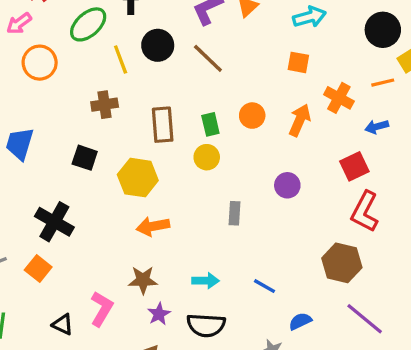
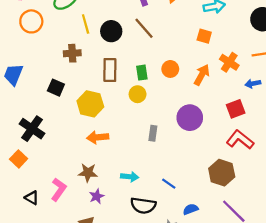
black circle: (158, 45) -> (111, 31), moved
purple circle: (287, 185) -> (190, 118), size x1.5
red L-shape: (365, 212) -> (240, 140), turned 96
black semicircle: (206, 325) -> (143, 205), moved

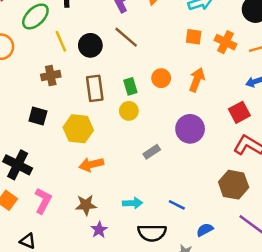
orange cross: (229, 62) -> (225, 42), moved
gray rectangle: (153, 133) -> (152, 152), turned 56
pink L-shape: (59, 189) -> (43, 201), moved

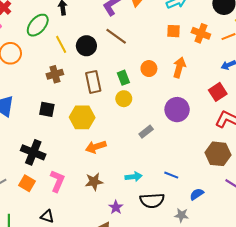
purple star: (99, 230) -> (116, 207), moved

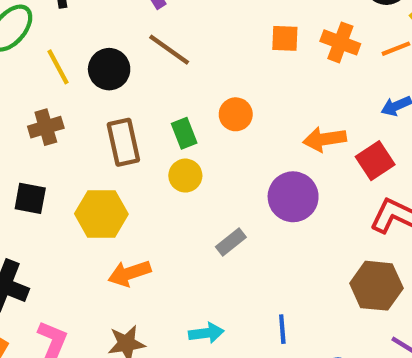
orange arrow: (179, 67) -> (325, 139), moved, turned -114
blue line: (171, 175) -> (282, 329), turned 64

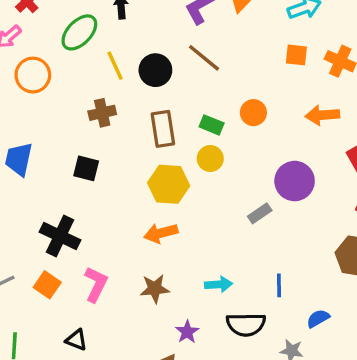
green rectangle: (184, 133) -> (212, 125), turned -50
orange arrow: (325, 139) -> (322, 115), moved
yellow hexagon: (101, 214) -> (169, 184), moved
gray rectangle: (231, 242) -> (260, 213), moved

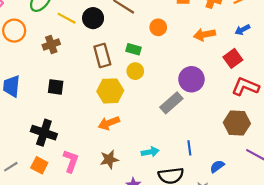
yellow line: (115, 66) -> (67, 18), turned -30
brown cross: (102, 113) -> (51, 45), moved
orange circle: (253, 113) -> (158, 27), moved
gray rectangle: (260, 213) -> (171, 103), size x1.5

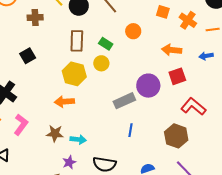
red square: (233, 58) -> (177, 76), moved
black square: (56, 87) -> (28, 56), turned 35
blue line: (189, 148) -> (131, 130), moved
cyan arrow: (150, 152) -> (78, 139), moved

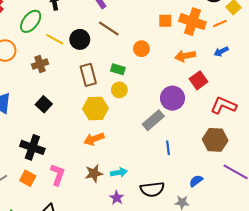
orange cross: (188, 20) -> (192, 22), size x1.4

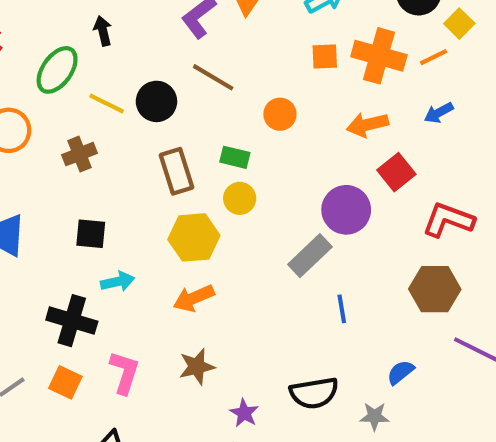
black square: (44, 104) -> (91, 234), turned -35
cyan arrow: (119, 172) -> (118, 282), moved

